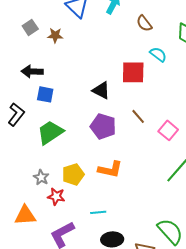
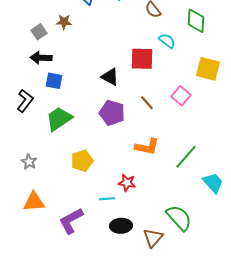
gray square: (30, 27) -> (39, 32), moved
pink square: (168, 130) -> (181, 96), moved
orange L-shape: (110, 169) -> (147, 147), moved
gray star: (41, 177) -> (29, 162), moved
red star: (56, 196) -> (127, 183), moved

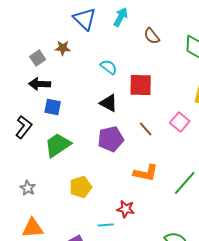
cyan semicircle: (167, 41) -> (109, 67), moved
purple pentagon: (112, 113) -> (111, 139), turned -30

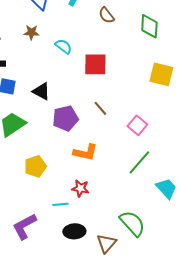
brown star: (63, 48) -> (31, 32), moved
black triangle: (109, 103) -> (41, 91), moved
pink square: (180, 122) -> (137, 125), moved
orange L-shape: (146, 173) -> (85, 152), moved

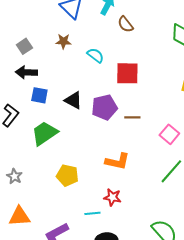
brown semicircle: (106, 15) -> (125, 24), moved
brown line: (100, 108) -> (132, 117), turned -49
purple pentagon: (65, 118) -> (104, 107), moved
yellow pentagon: (35, 166) -> (67, 175), turned 30

